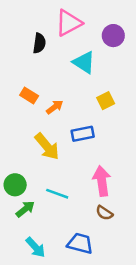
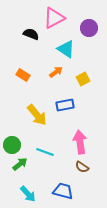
black semicircle: (39, 43) -> (31, 34), turned -77
orange arrow: (55, 107) -> (56, 72), moved

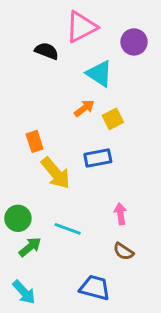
orange rectangle: (23, 75) -> (35, 141), moved, turned 40
yellow square: (83, 79) -> (113, 119), moved
pink arrow: (80, 142) -> (120, 214), size x0.6
cyan arrow: (28, 194) -> (24, 292), moved

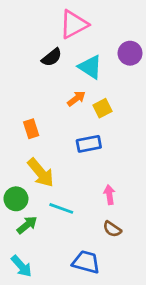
purple circle: (134, 42) -> (130, 53), moved
black semicircle: (47, 51) -> (52, 57), moved, turned 120
yellow arrow: (56, 173) -> (41, 173), moved

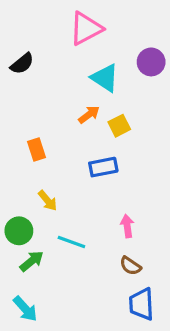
black semicircle: (52, 57) -> (22, 64), moved
yellow arrow: (41, 173) -> (48, 201), size x0.6
blue trapezoid: (86, 262) -> (142, 304), moved, turned -108

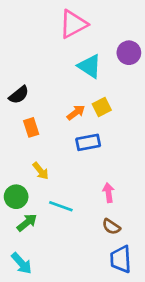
black semicircle: (22, 64) -> (19, 95), moved
orange arrow: (89, 115) -> (76, 112), moved

